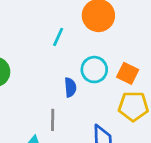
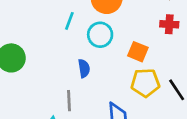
cyan circle: (94, 70) -> (100, 35), moved

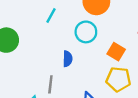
cyan line: (69, 21) -> (51, 16), moved

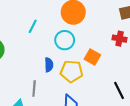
yellow pentagon: (118, 79) -> (72, 71), moved

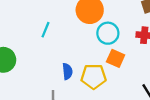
cyan circle: (65, 40) -> (108, 33), moved

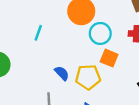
blue semicircle: (67, 71) -> (62, 73), turned -35

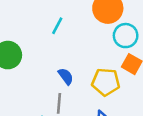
blue semicircle: (62, 73) -> (66, 76), moved

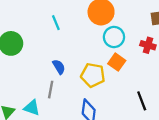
cyan line: (57, 26) -> (56, 23), turned -56

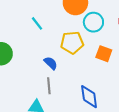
orange square: (117, 62) -> (104, 54), moved
yellow pentagon: (93, 75) -> (72, 43), moved

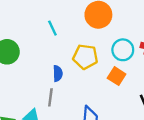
cyan circle: (93, 22) -> (123, 50), moved
blue semicircle: (51, 63) -> (58, 74), turned 32

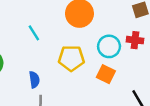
blue semicircle: (58, 74) -> (34, 80), moved

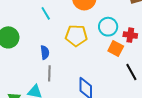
red cross: (135, 40) -> (130, 35), moved
orange square: (106, 74) -> (116, 48), moved

